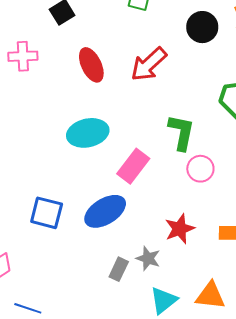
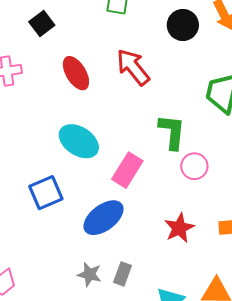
red arrow: (149, 64) -> (133, 67), turned 99
cyan ellipse: (88, 133) -> (79, 141), turned 51
blue square: (47, 213) -> (46, 193), moved, turned -32
gray star: (148, 258) -> (89, 274), moved

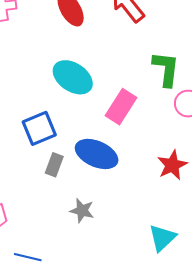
blue ellipse: (103, 218) -> (97, 154), turned 60
gray rectangle: (122, 274) -> (54, 165), moved

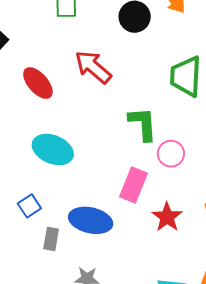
pink rectangle: (121, 107) -> (133, 185), moved
blue square: (39, 128) -> (29, 206), size x0.7

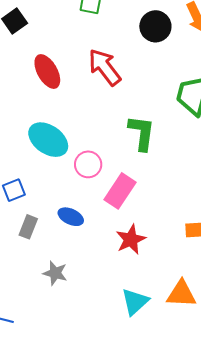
pink circle: (171, 154) -> (88, 164), moved
red star: (167, 217) -> (131, 239), moved
blue ellipse: (91, 220) -> (71, 217), size x0.6

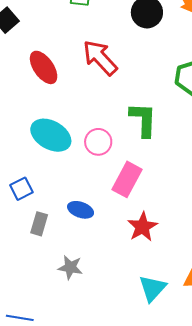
pink circle: (88, 164) -> (98, 142), moved

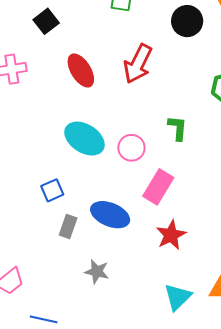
red arrow: (100, 58) -> (138, 64), turned -114
green L-shape: (143, 120) -> (178, 128), size x0.7
blue ellipse: (81, 210) -> (110, 215), size x1.5

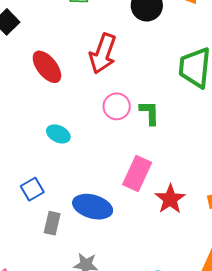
cyan ellipse: (85, 139) -> (58, 134), size x0.6
pink circle: (131, 148) -> (117, 106), moved
red star: (171, 235) -> (170, 199), moved

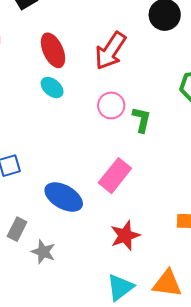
cyan ellipse: (58, 134) -> (52, 88), moved
red star: (170, 199) -> (125, 235), moved
gray rectangle: (52, 223) -> (17, 229), moved

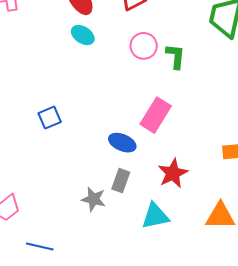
blue ellipse: (64, 197) -> (122, 143), moved, size x0.7
gray rectangle: (17, 229) -> (121, 181), moved
cyan triangle: (120, 287) -> (155, 216), moved, turned 32

